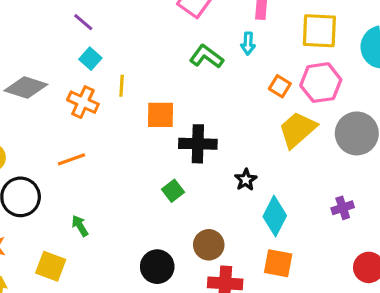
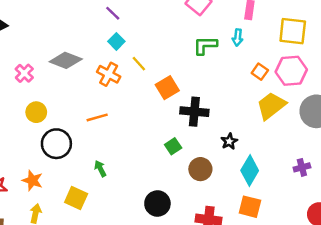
green L-shape: (206, 57) -> (205, 45), turned -40
yellow line: (122, 86) -> (139, 64), turned -49
orange square: (160, 115) -> (167, 88), turned -35
brown circle: (209, 245) -> (200, 169), moved

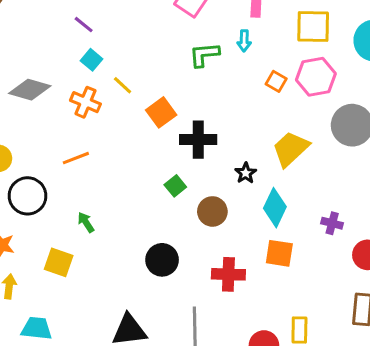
yellow trapezoid: (271, 106) -> (291, 149), moved
purple cross: (302, 167) -> (332, 223), moved, turned 35

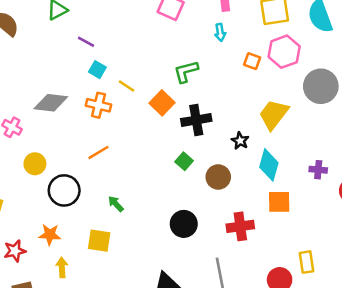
green L-shape: (204, 55) -> (186, 72), moved

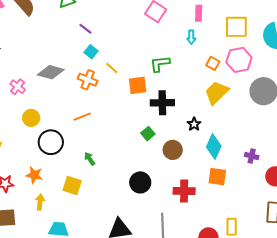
orange square: (162, 103) -> (138, 85), turned 30
yellow trapezoid: (274, 114) -> (216, 93), moved

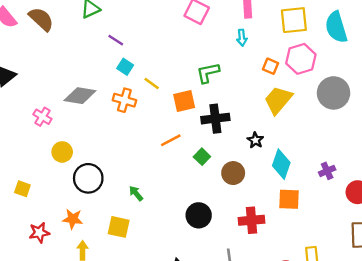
orange line: (82, 117) -> (171, 140), moved
purple cross: (252, 156) -> (327, 171), turned -32

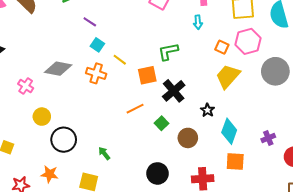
black cross: (215, 119) -> (174, 91), turned -35

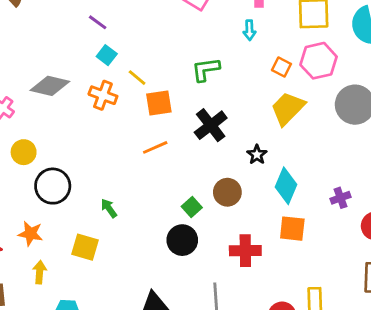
orange square: (147, 75) -> (159, 103), moved
green square: (161, 123) -> (192, 207), moved

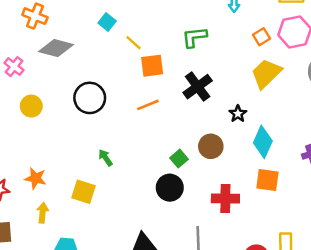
orange square: (281, 67) -> (262, 37), turned 30
orange cross: (103, 95) -> (35, 16), moved
black circle: (53, 186) -> (90, 98), moved

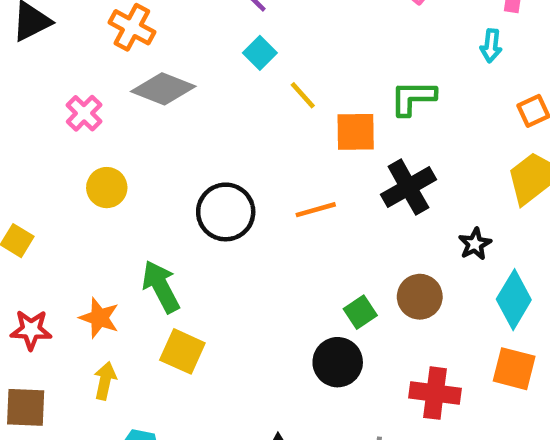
orange square: (152, 66) -> (356, 132), moved
black circle: (90, 98) -> (226, 212), moved
green arrow: (105, 158) -> (161, 287), moved, size x1.6

